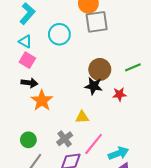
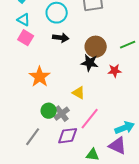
black arrow: (29, 83) -> (61, 38), moved
yellow triangle: (82, 117) -> (79, 93), turned 32
green circle: (28, 140) -> (49, 111), moved
cyan arrow: (118, 153) -> (125, 128), moved

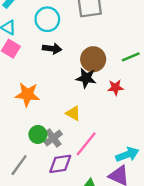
orange star: (40, 77) -> (27, 95), turned -30

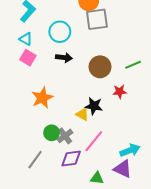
black star: (86, 78) -> (94, 106), moved
orange star: (27, 95) -> (42, 98), turned -30

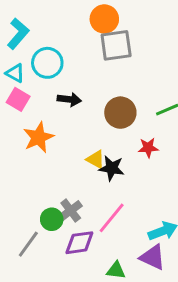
cyan circle: (60, 32) -> (47, 63), moved
orange star: (42, 98) -> (39, 137), moved
yellow triangle: (82, 114) -> (96, 159), moved
green circle: (52, 133) -> (52, 219), moved

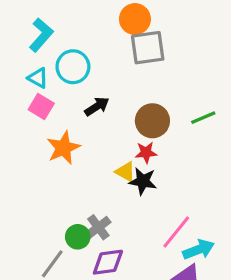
black arrow: (69, 99) -> (97, 106), turned -40
red star: (148, 148) -> (146, 153), moved
pink line: (112, 218) -> (176, 232), moved

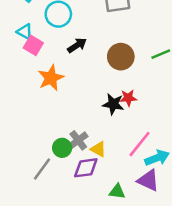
cyan triangle: (38, 78) -> (25, 32), moved
red star: (146, 153) -> (128, 98), moved
yellow triangle: (125, 172) -> (98, 149), moved

